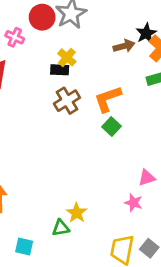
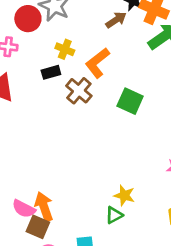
black rectangle: (60, 70) -> (51, 72), moved
orange L-shape: (108, 99) -> (97, 63), moved
green square: (112, 126) -> (130, 101), size x1.4

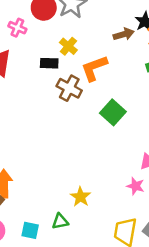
brown cross: (79, 91) -> (69, 88), turned -30
green triangle: (114, 215) -> (60, 221), moved

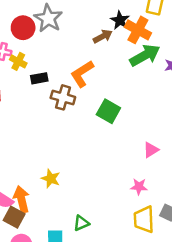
yellow cross: (68, 46) -> (18, 61), moved
pink star: (135, 186) -> (139, 187), moved
yellow star: (80, 197) -> (51, 179), moved

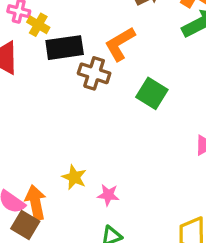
black rectangle: (39, 78) -> (65, 48), size x1.6
pink star: (139, 187) -> (108, 195), moved

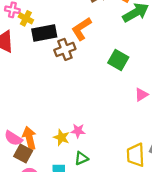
brown cross: (94, 73) -> (65, 49), turned -36
green square: (152, 93) -> (118, 60), moved
yellow star: (74, 177) -> (61, 137), moved

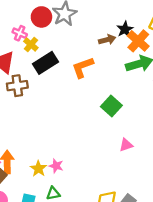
black rectangle: (44, 33) -> (45, 63), turned -35
brown cross: (65, 49) -> (17, 86), moved

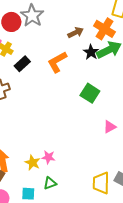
black star: (125, 29) -> (91, 52), moved
black rectangle: (45, 63) -> (22, 64), size x0.7

